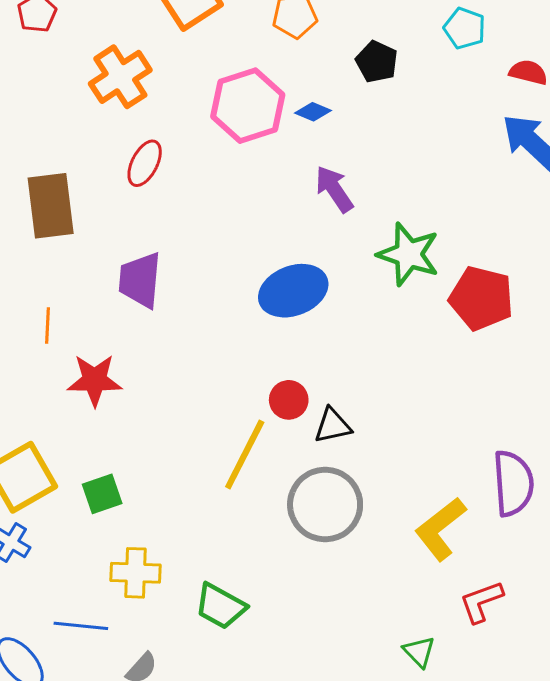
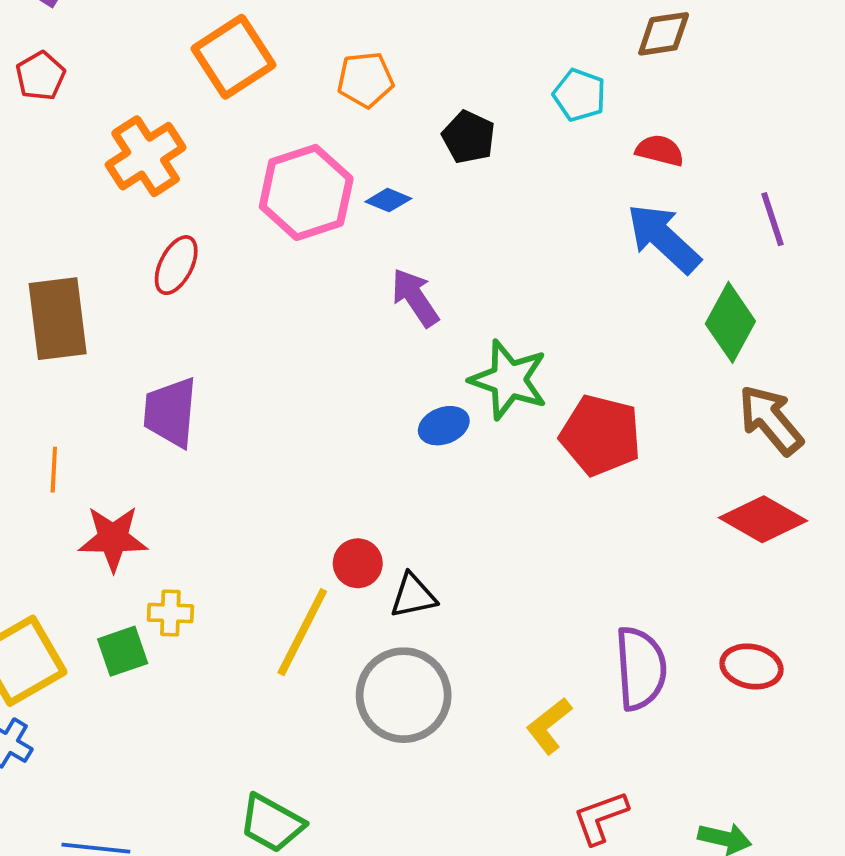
blue ellipse: (293, 291) -> (444, 426), moved, size x0.6
green square: (102, 494) -> (123, 651), moved
yellow L-shape: (440, 529) -> (549, 726), size x0.7
yellow cross: (135, 573) -> (170, 613), moved, size x0.7

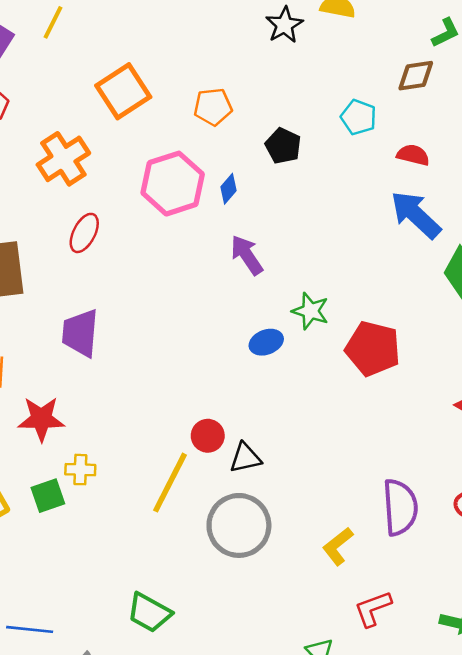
blue diamond: (388, 200) -> (229, 189), turned -72
green star: (509, 380) -> (310, 311), size x0.7

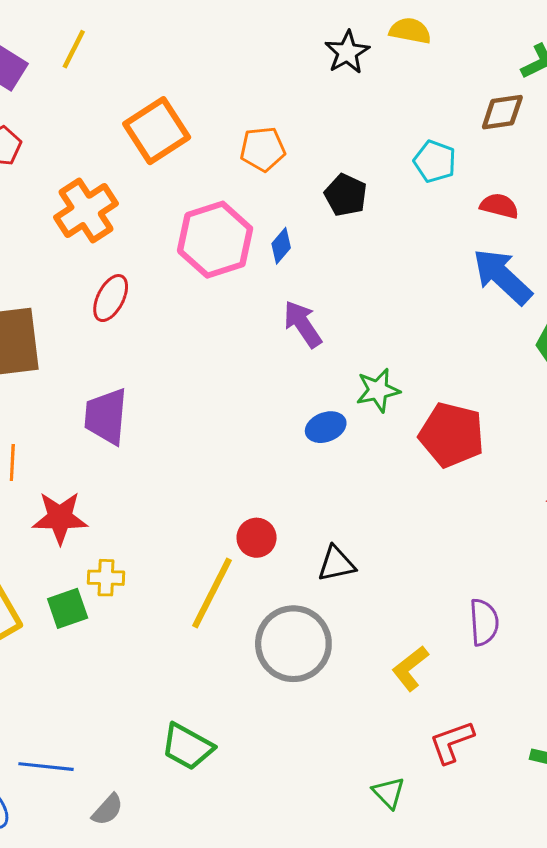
green star: (310, 311) -> (378, 390), turned -30
black triangle: (245, 458) -> (336, 564), moved
purple semicircle: (400, 507) -> (484, 622), size x0.7

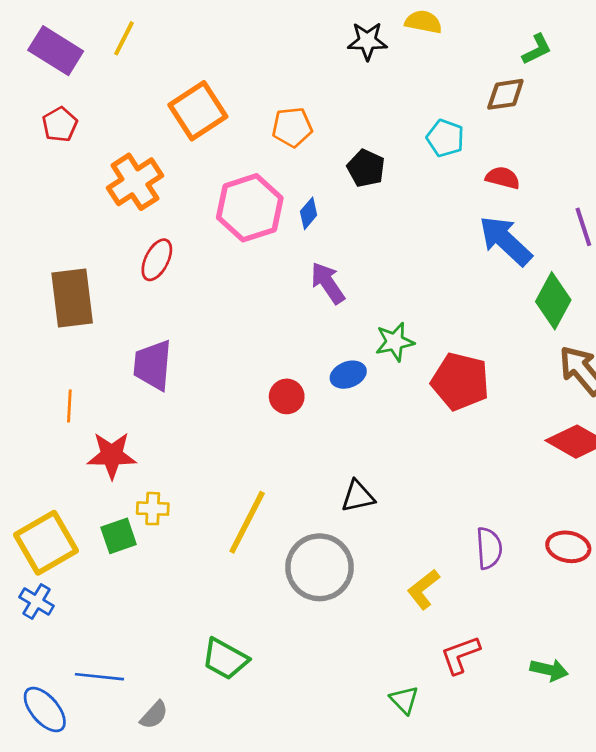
black star: (347, 52) -> (367, 41), turned 30
red circle: (257, 538) -> (287, 396), moved

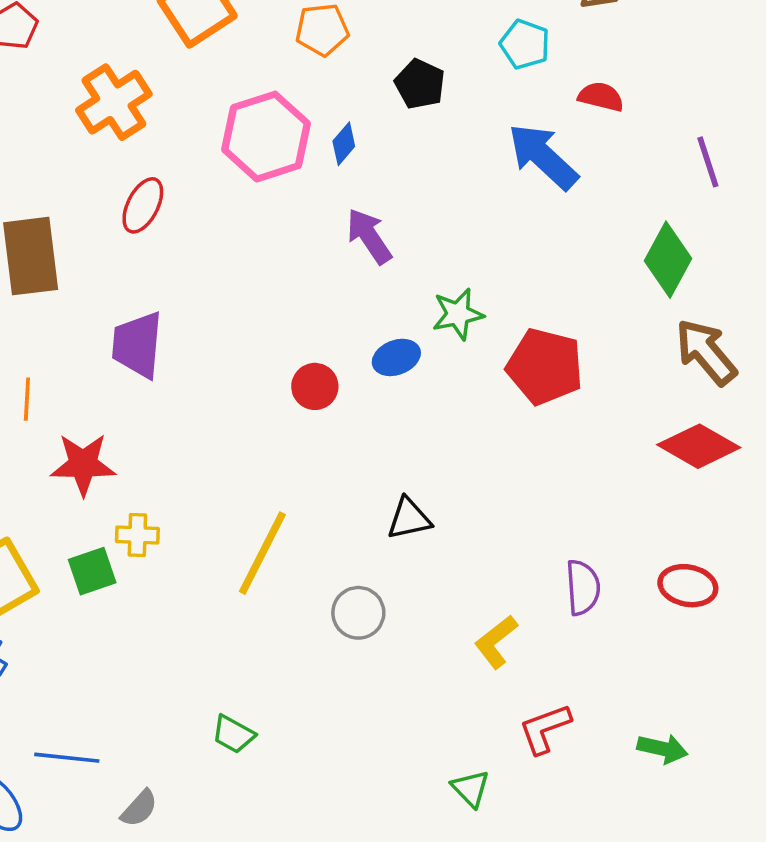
blue arrow: (505, 241) -> (543, 156), moved
gray circle: (320, 567) -> (358, 613), size x0.6
green trapezoid: (225, 659) -> (233, 734), size x0.7

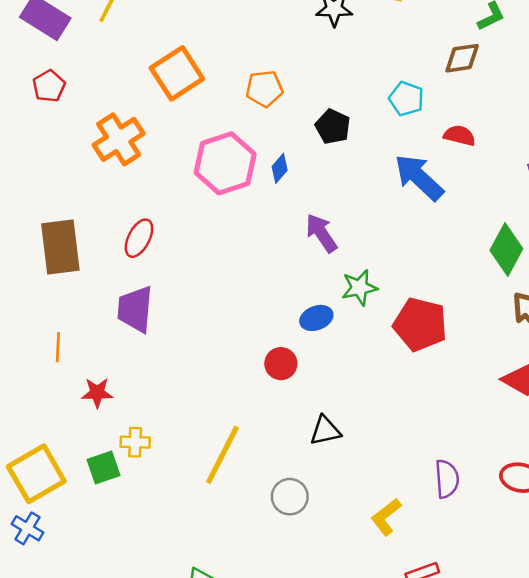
red ellipse: (143, 205) -> (139, 238), moved
purple arrow: (369, 236) -> (321, 233), moved
red circle: (315, 386) -> (281, 364), moved
red star: (83, 464) -> (97, 393), size x0.7

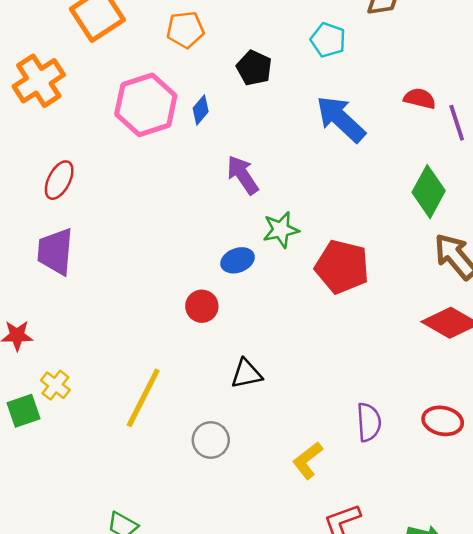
red semicircle: (460, 136) -> (420, 99), moved
yellow cross: (135, 442) -> (55, 385), turned 36

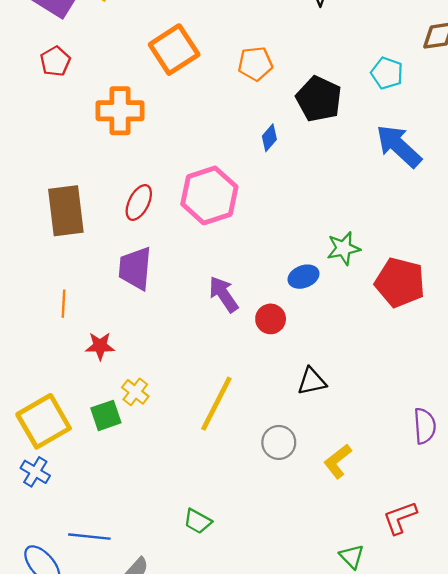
black pentagon: (254, 68) -> (319, 99), size x1.4
orange cross: (39, 81) -> (120, 111), turned 33
pink hexagon: (146, 105) -> (209, 195), moved
purple arrow: (243, 175) -> (223, 294), moved
yellow L-shape: (308, 460) -> (338, 461), moved

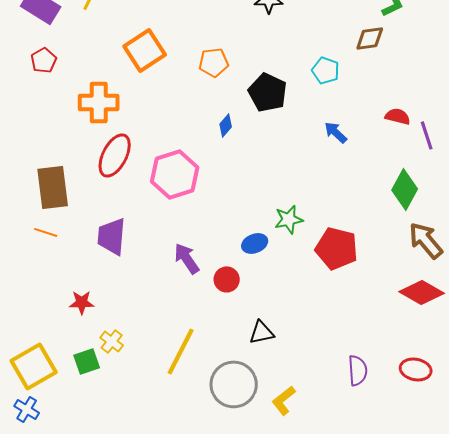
blue arrow: (399, 146) -> (336, 132), size x0.6
red ellipse: (139, 202) -> (115, 155), moved, size x1.4
orange line: (64, 304) -> (46, 232), moved, turned -75
gray circle: (279, 442) -> (234, 384), size x1.6

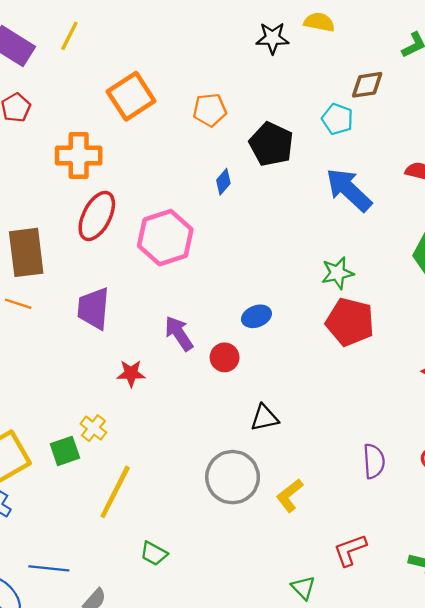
brown diamond: (370, 38) -> (367, 85), moved
blue arrow: (336, 132) -> (349, 190), size x1.8
green star: (289, 219) -> (337, 273), moved
red star: (82, 302) -> (131, 373), moved
yellow line: (181, 351) -> (115, 492), moved

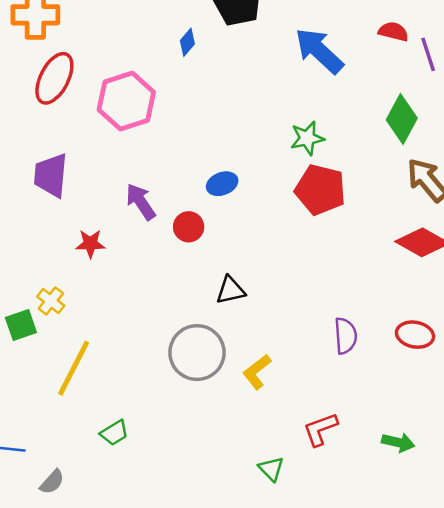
green trapezoid: (154, 554) -> (114, 433), turned -60

